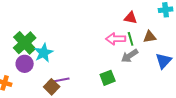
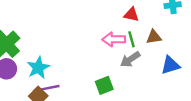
cyan star: (44, 53) -> (38, 68), moved
blue triangle: (164, 61) -> (170, 65), turned 30

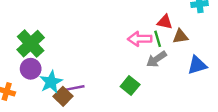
red triangle: (131, 15) -> (165, 22), moved
cyan star: (38, 68) -> (51, 82), moved
green square: (104, 85) -> (130, 86), turned -30

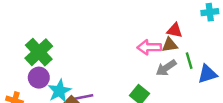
brown triangle: (180, 36) -> (170, 45), moved
green line: (158, 39) -> (189, 61), moved

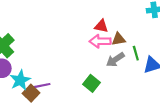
red triangle: (175, 30) -> (101, 26), moved

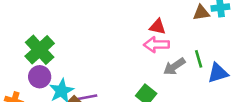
brown triangle: (119, 39) -> (201, 13), moved

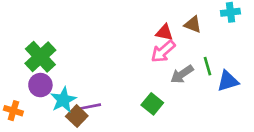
brown triangle: (201, 13) -> (193, 24), moved, turned 30
pink arrow: (156, 45) -> (163, 51), turned -40

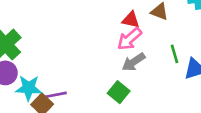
gray arrow: (182, 74) -> (134, 62), moved
cyan star: (63, 100) -> (29, 88), turned 30

